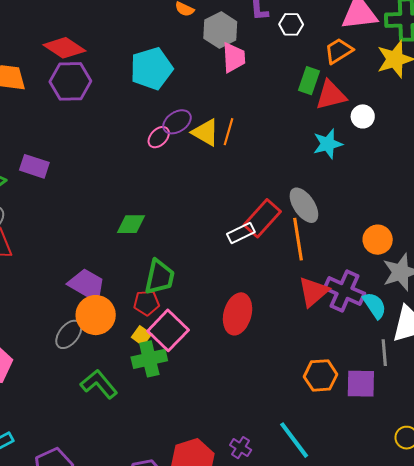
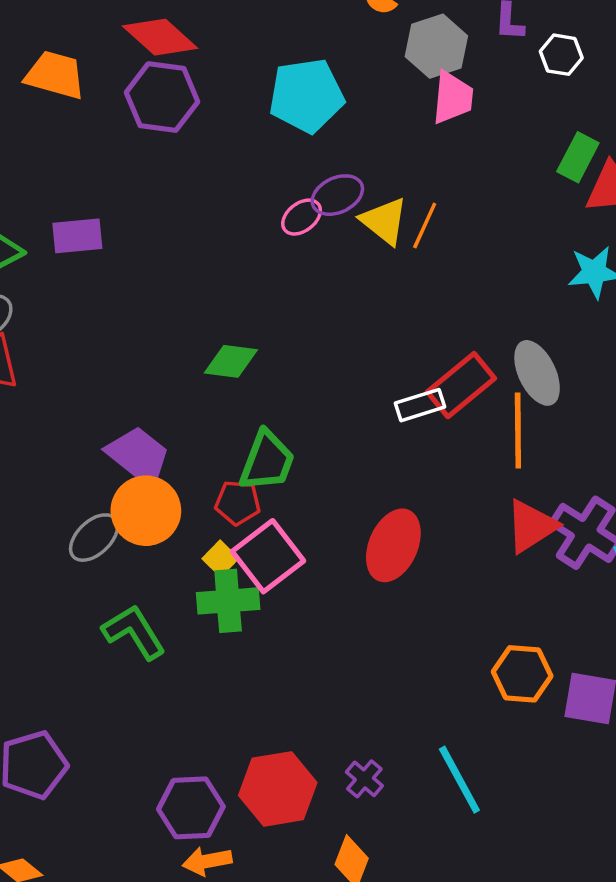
purple rectangle: (34, 166) -> (77, 236), turned -32

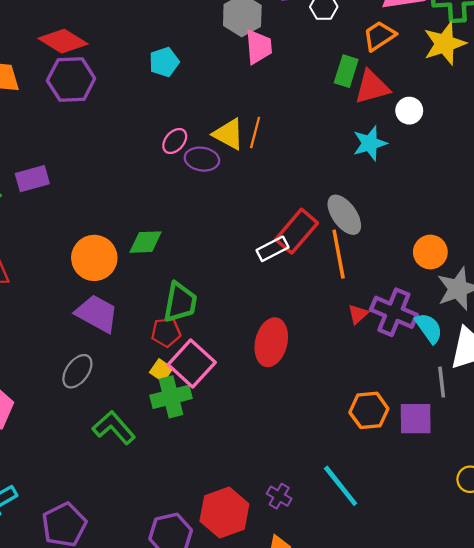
cyan pentagon: (306, 96) -> (164, 62), size x0.6
purple ellipse: (337, 195) -> (202, 159), moved, turned 44
orange circle: (146, 511) -> (94, 258), moved
red triangle: (531, 526) -> (358, 314), size x0.6

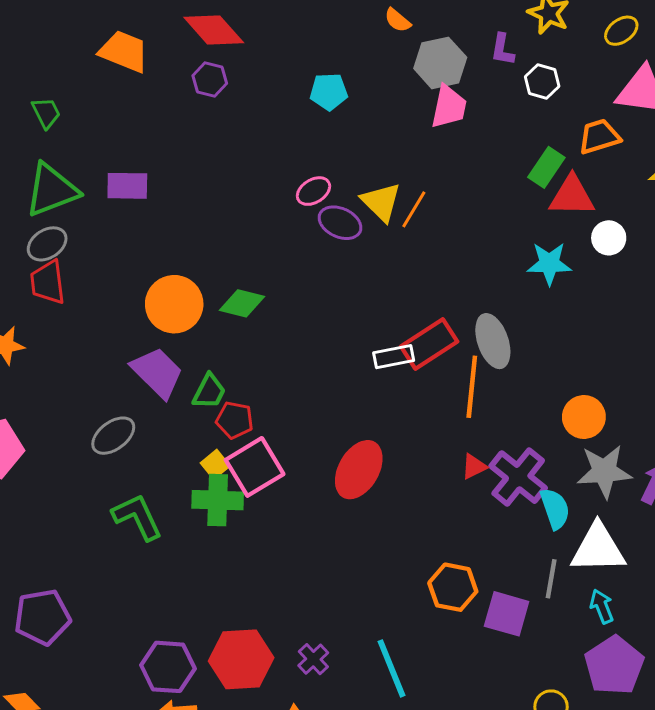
purple hexagon: (71, 80) -> (210, 80), size x0.6
green trapezoid: (180, 302) -> (209, 391), moved, size x0.7

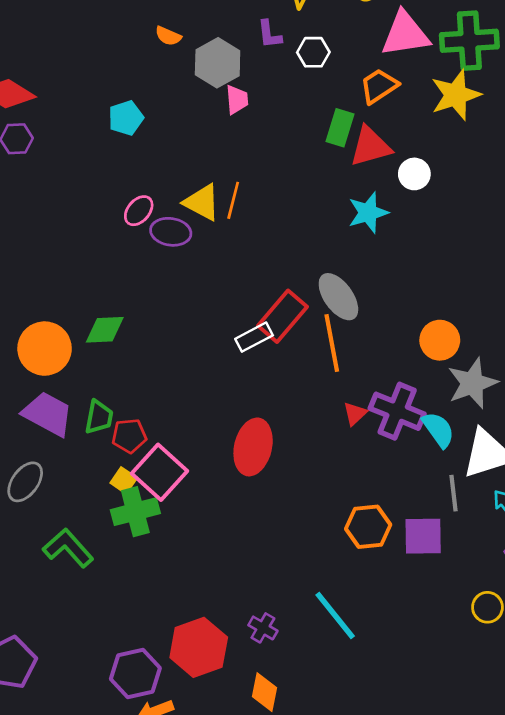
pink trapezoid: (449, 107) -> (237, 100), size x0.7

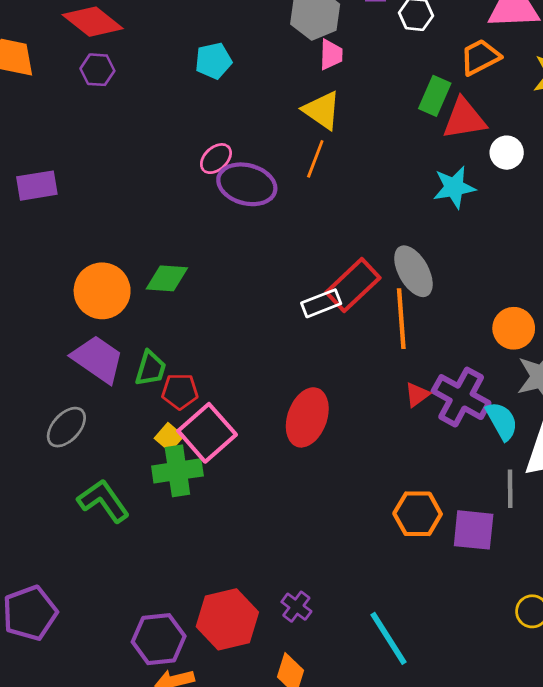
yellow triangle: (202, 202) -> (322, 110), moved
purple ellipse: (171, 232) -> (247, 184), size x1.4
cyan line: (335, 616) -> (389, 638), moved

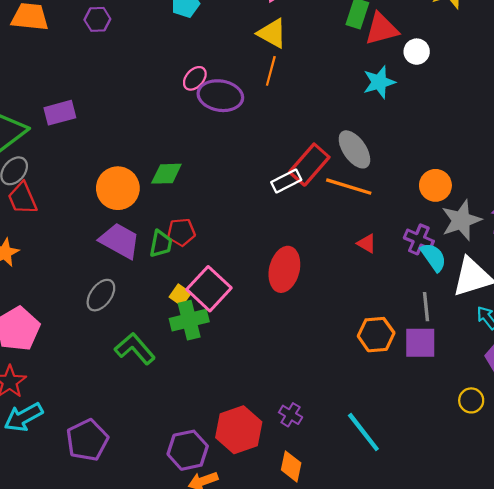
orange line: (401, 319) -> (349, 187), turned -63
red pentagon: (180, 391) -> (181, 232), moved
red triangle: (417, 395) -> (367, 243), turned -48
purple cross: (461, 397) -> (419, 239), moved, size x0.7
gray line: (510, 489) -> (426, 307), moved

